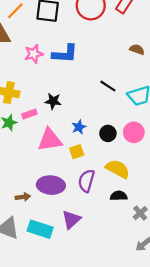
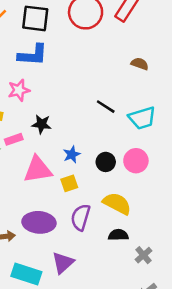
pink star: (34, 54) -> (19, 90), moved
blue L-shape: (65, 54) -> (33, 55), moved

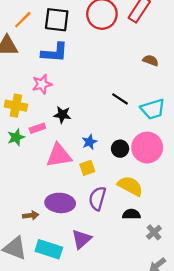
pink circle: (136, 161) -> (147, 148), size x1.4

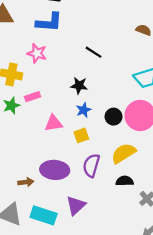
pink star: (42, 84) -> (37, 53), turned 30
black line: (120, 99) -> (94, 52), moved
black star: (62, 115) -> (79, 86), moved
pink triangle: (59, 155) -> (54, 123), size x0.7
yellow semicircle: (130, 186) -> (124, 153), turned -60

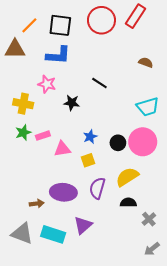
black star: (79, 86) -> (72, 103), moved
pink rectangle: (32, 97) -> (43, 136), moved

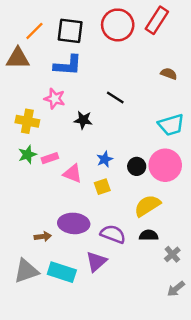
pink triangle: (62, 149) -> (73, 174), turned 30
purple semicircle: (97, 188) -> (113, 234), moved, turned 95
gray triangle: (22, 233) -> (26, 271), turned -40

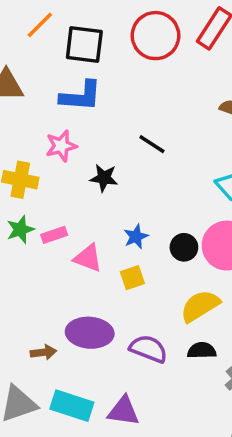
orange line: (34, 31) -> (40, 25), moved
pink star: (55, 99) -> (61, 146), turned -30
purple triangle: (96, 261) -> (123, 411), moved, turned 50

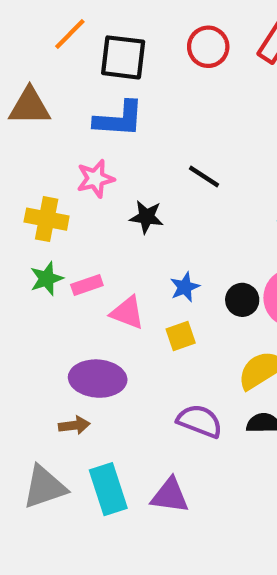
red circle: (155, 36) -> (208, 47), size x0.7
purple ellipse: (90, 333) -> (98, 379), moved
cyan rectangle: (72, 406) -> (108, 489), turned 54

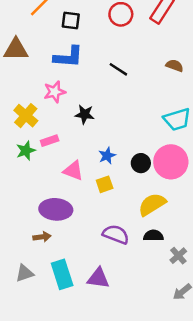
black square: (123, 57) -> (71, 21), size x0.7
black line: (204, 177) -> (118, 69), moved
yellow cross: (47, 219) -> (26, 116), turned 30
pink rectangle: (87, 285) -> (50, 141), moved
gray triangle: (44, 487) -> (25, 273), size x0.7

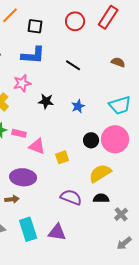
pink rectangle: (50, 141) -> (19, 133), moved, turned 32
blue star: (107, 156) -> (78, 106), moved

